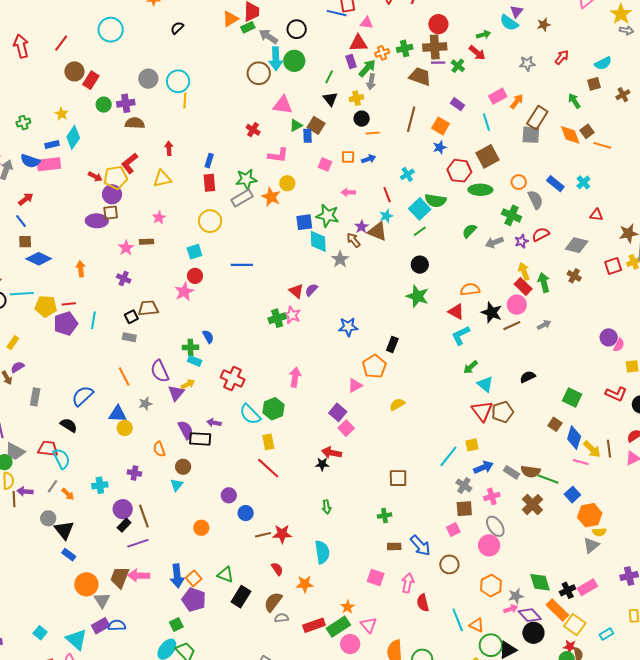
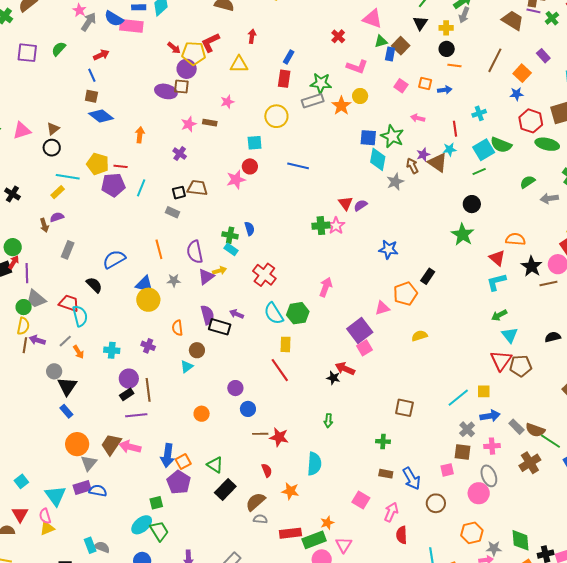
cyan line: (22, 294) -> (68, 177), moved
purple square: (338, 412) -> (360, 331), size x1.4
yellow circle: (125, 428) -> (148, 300), size x1.5

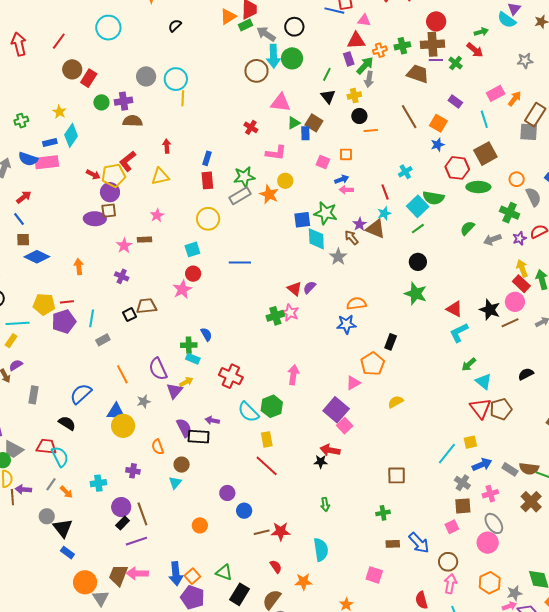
brown line: (495, 60) -> (409, 117), turned -45
blue arrow: (445, 90) -> (342, 179), moved
gray rectangle: (173, 212) -> (103, 340), moved, turned -40
orange semicircle: (515, 239) -> (356, 304), moved
pink arrow: (391, 512) -> (450, 584), moved

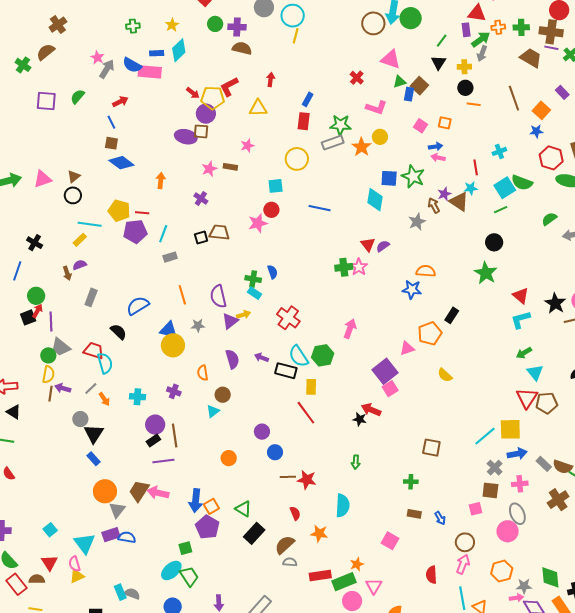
cyan diamond: (316, 239) -> (375, 200), moved
yellow semicircle: (396, 402) -> (445, 375), turned -119
black rectangle: (199, 437) -> (286, 371), moved
yellow square: (470, 442) -> (510, 429), size x1.6
blue arrow: (419, 543) -> (440, 518), size x0.6

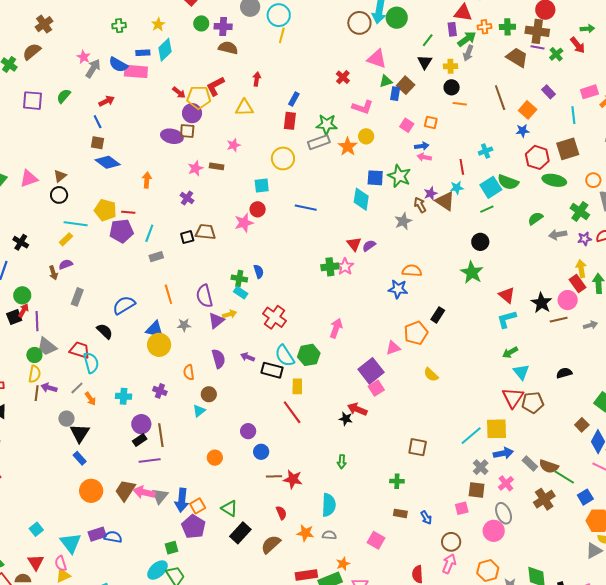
pink cross: (520, 484) -> (506, 483), turned -35
gray triangle: (117, 510) -> (160, 496), moved
gray semicircle: (290, 562) -> (329, 535), moved

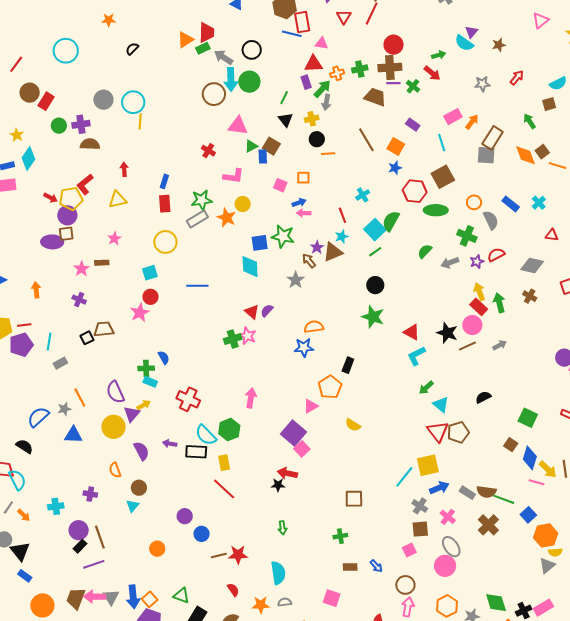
green semicircle: (508, 182) -> (391, 221), turned 110
brown triangle: (445, 201) -> (333, 252), turned -45
gray star: (184, 325) -> (64, 409), moved
yellow circle: (159, 345) -> (114, 427), moved

